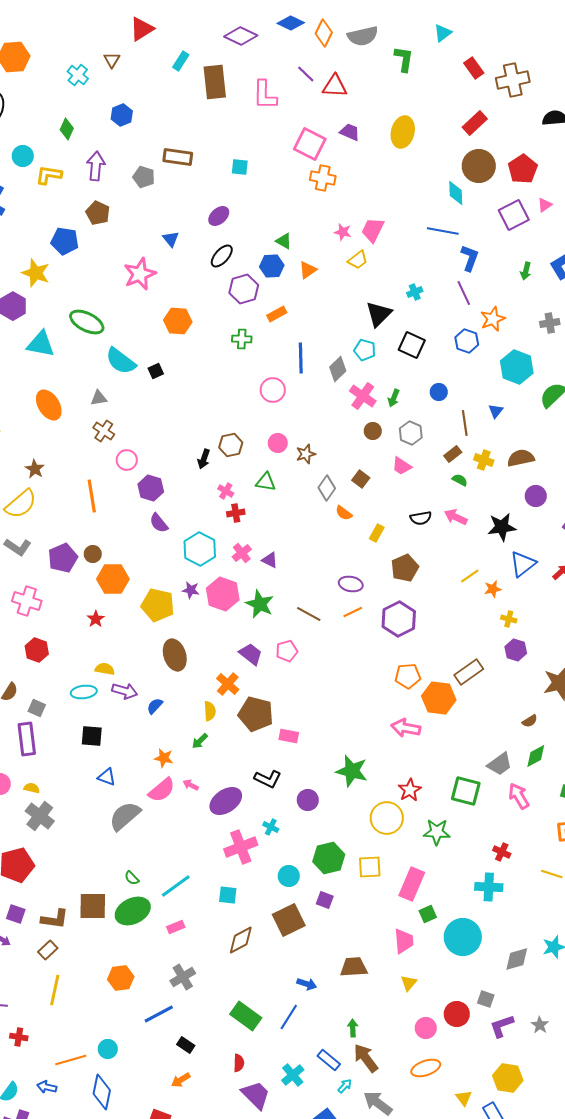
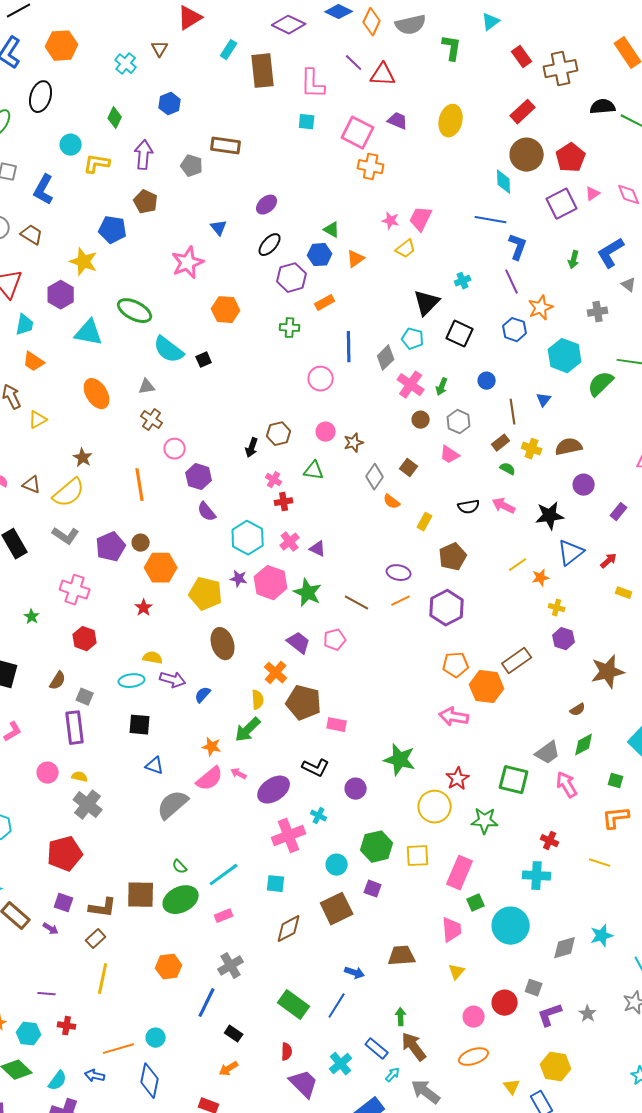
cyan square: (240, 167) -> (307, 122), moved
green arrow: (200, 741) -> (248, 730), size x1.6
blue line: (159, 1014) -> (207, 1003), turned -36

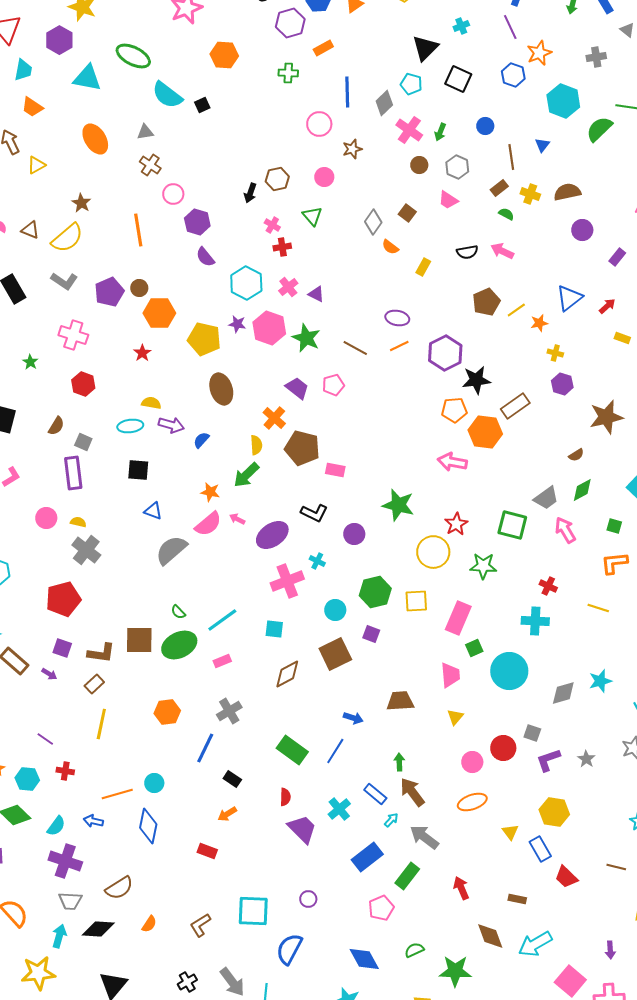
brown star: (354, 443) -> (352, 149), moved
green triangle: (314, 471) -> (312, 216), turned 40
black star: (550, 516) -> (476, 380), moved
brown pentagon: (453, 557) -> (486, 302), moved
purple line: (47, 994) -> (45, 739), turned 30

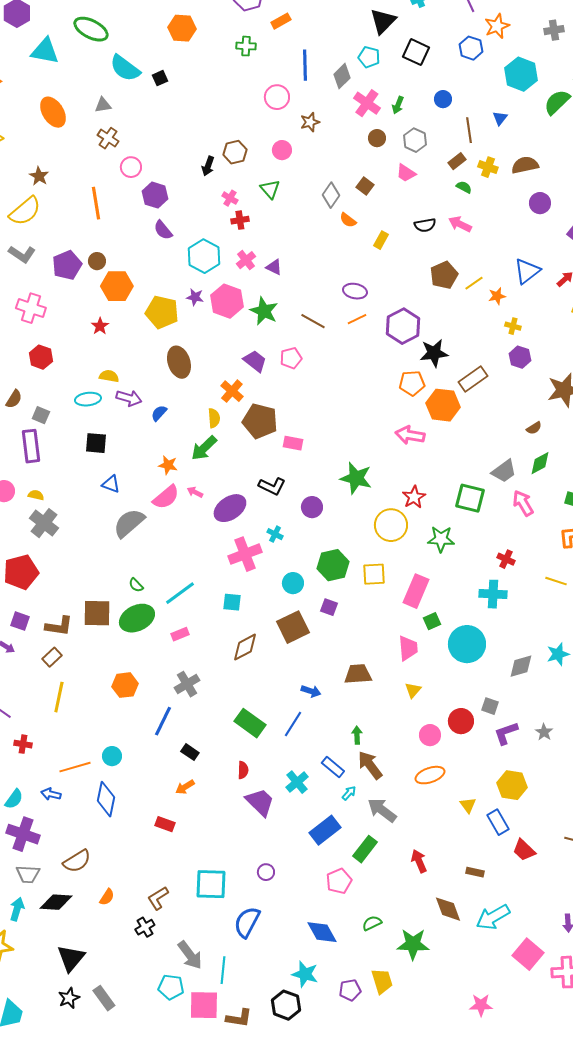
black cross: (187, 982) -> (145, 927), moved

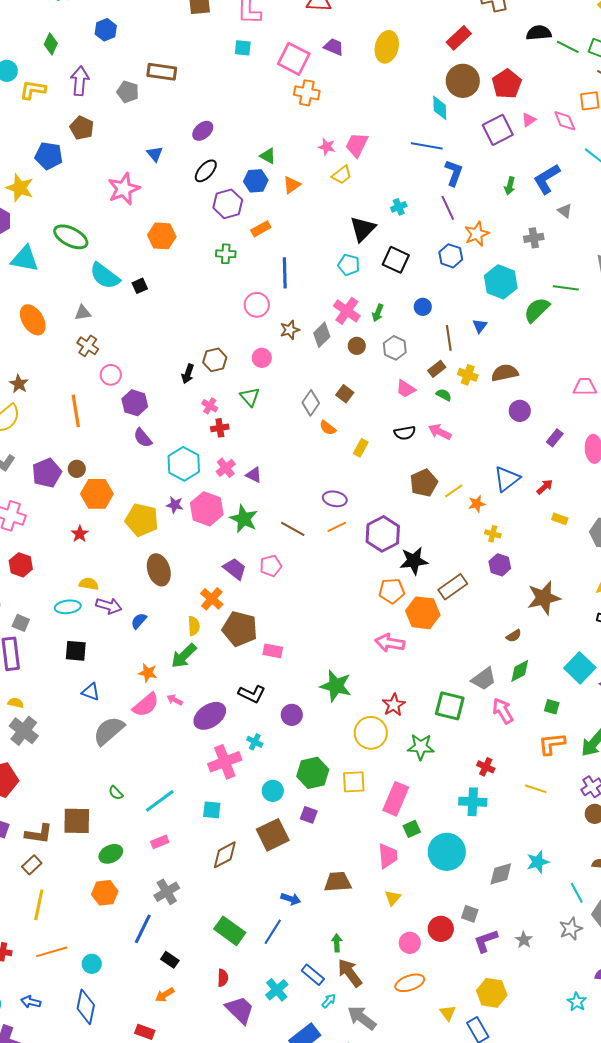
gray diamond: (342, 76) -> (322, 335), moved
pink trapezoid: (406, 173) -> (406, 389), moved
green ellipse: (137, 618) -> (111, 854), moved, size x0.7
orange line: (75, 767) -> (52, 952), moved

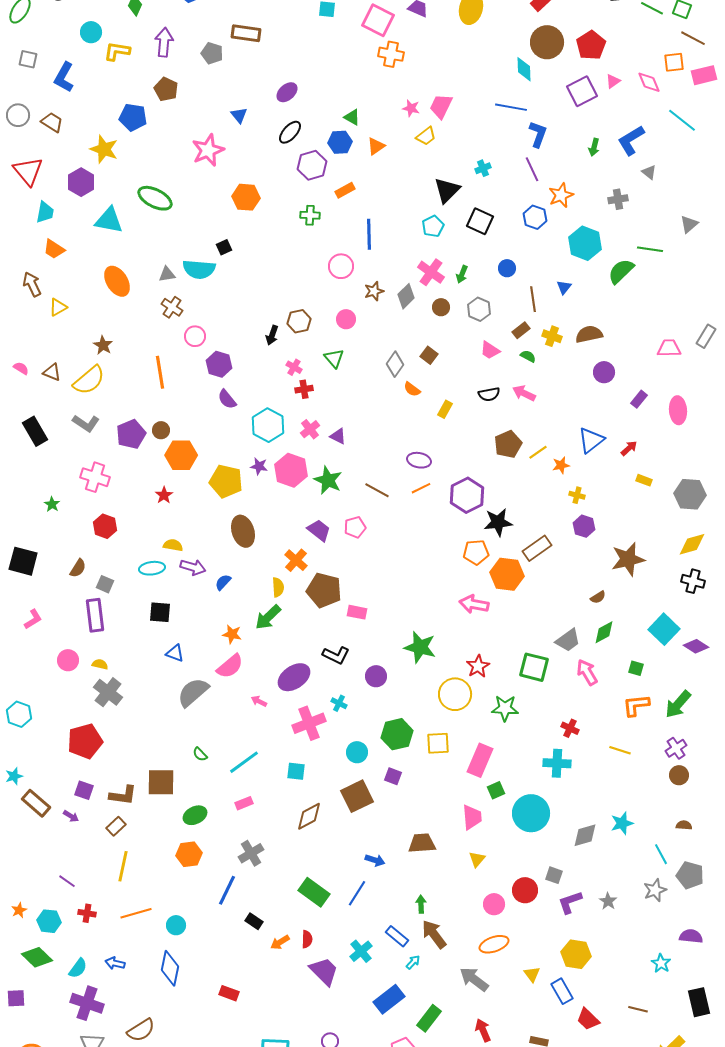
cyan pentagon: (349, 265) -> (433, 226), turned 30
cyan semicircle: (105, 276) -> (199, 269), moved, turned -32
pink arrow: (175, 700) -> (259, 701), moved
orange arrow: (165, 995) -> (280, 942), moved
gray arrow: (362, 1018) -> (474, 979), moved

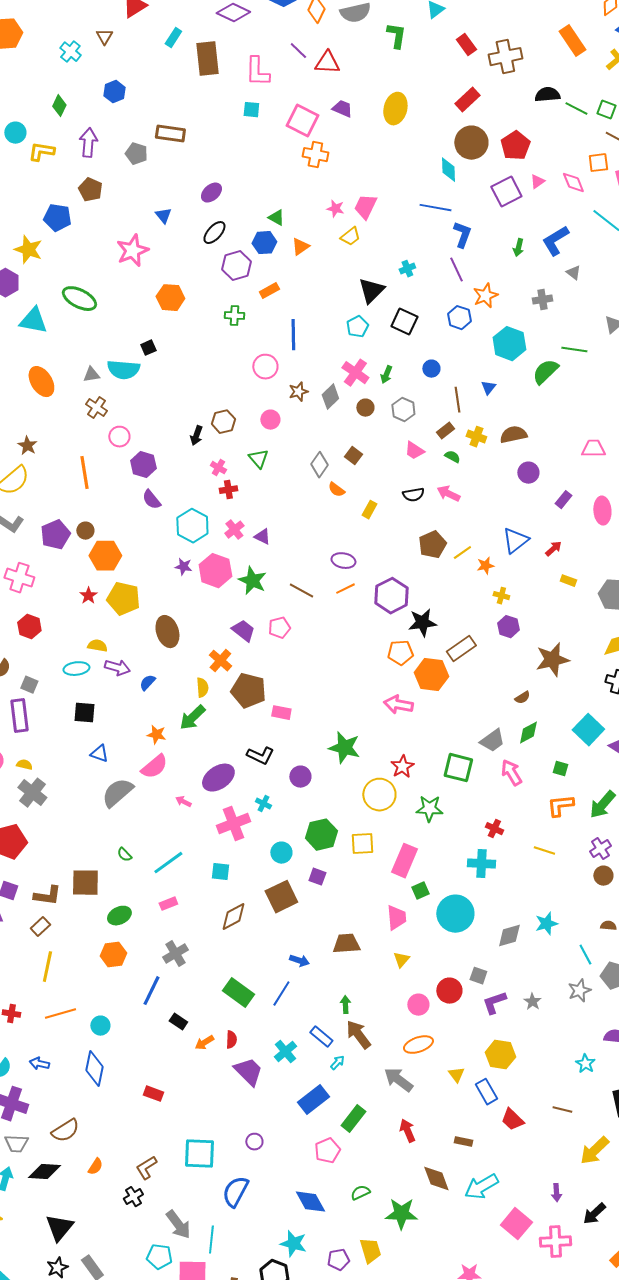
yellow pentagon: (226, 481) -> (123, 599), moved

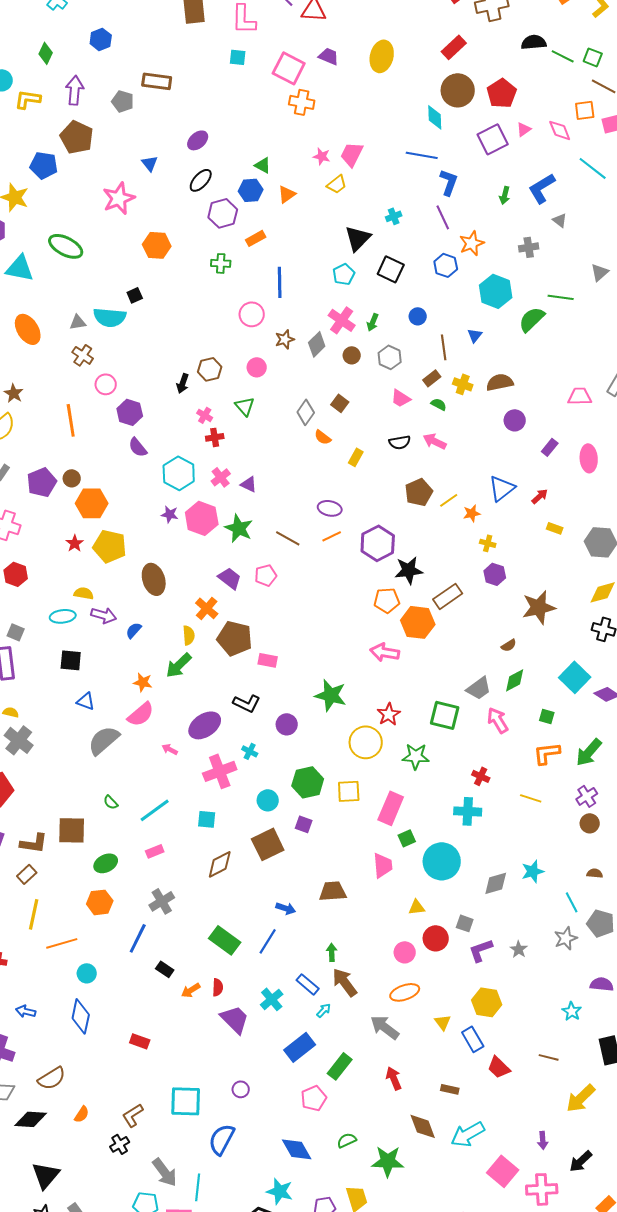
brown pentagon: (90, 190) -> (77, 137), size x1.4
yellow triangle: (401, 960) -> (417, 907), moved, turned 42
orange line: (60, 1014) -> (62, 943), moved

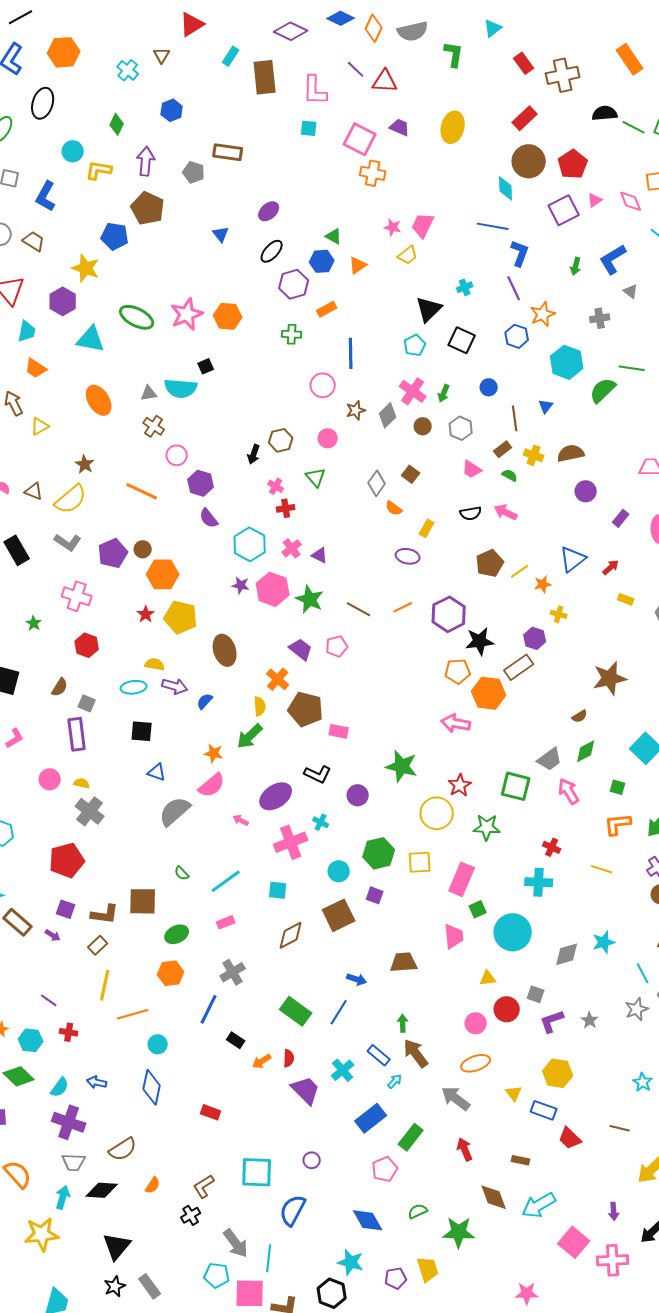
pink star: (119, 198) -> (187, 314), moved
orange line: (71, 420) -> (142, 491), turned -56
purple ellipse: (330, 508) -> (408, 556), moved
purple hexagon: (495, 574) -> (535, 638), moved
blue rectangle: (473, 1039) -> (544, 1110), turned -40

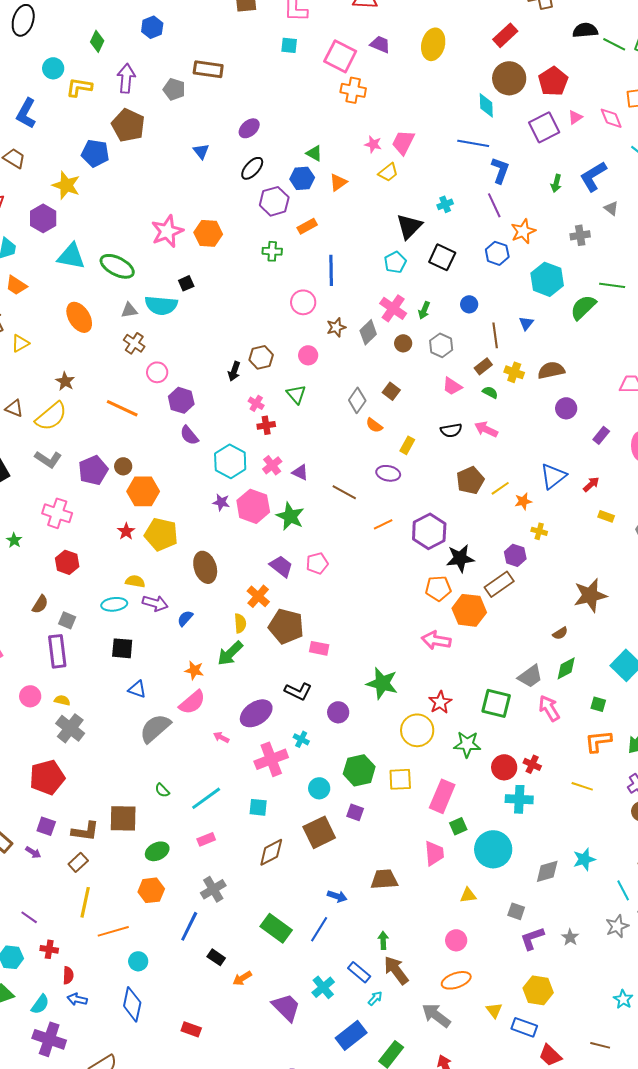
green ellipse: (137, 317) -> (117, 266), moved
brown line: (359, 609) -> (344, 492), moved
red circle: (507, 1009) -> (504, 767), moved
red semicircle: (289, 1058) -> (68, 975), moved

